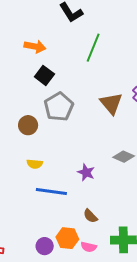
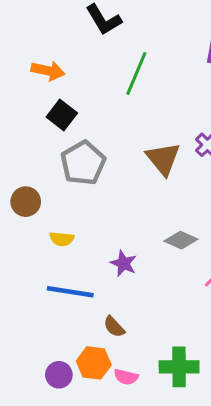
brown circle: (28, 125) -> (26, 202), moved
yellow semicircle: (35, 164) -> (62, 239), moved
brown semicircle: (90, 216) -> (114, 327), moved

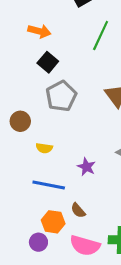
orange hexagon: (94, 363) -> (53, 222), moved
pink semicircle: (126, 377) -> (85, 246), size x1.8

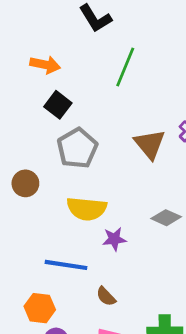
yellow semicircle: (44, 148) -> (87, 209), moved, size x1.8
purple star: (86, 167) -> (114, 239), turned -30
orange hexagon: (53, 222) -> (40, 308), moved

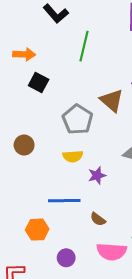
gray pentagon: (77, 148) -> (78, 119), moved
yellow semicircle: (87, 209) -> (73, 156), size x0.7
orange hexagon: (40, 308) -> (37, 230), moved

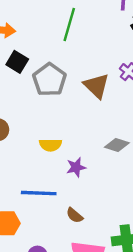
gray pentagon: (78, 119) -> (50, 80), moved

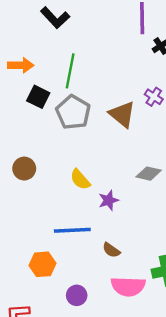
green line: (69, 25) -> (70, 71), moved
yellow semicircle: (51, 145) -> (80, 179), turned 55

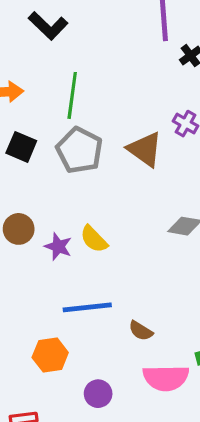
black square: (38, 97) -> (21, 147), moved
purple star: (109, 200) -> (58, 247), moved, turned -30

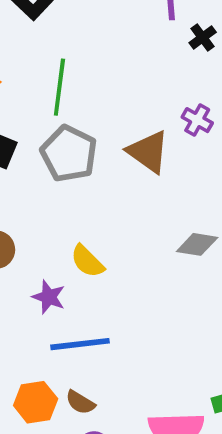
purple star: (58, 247) -> (49, 297), moved
brown semicircle: (141, 331) -> (80, 402), moved

